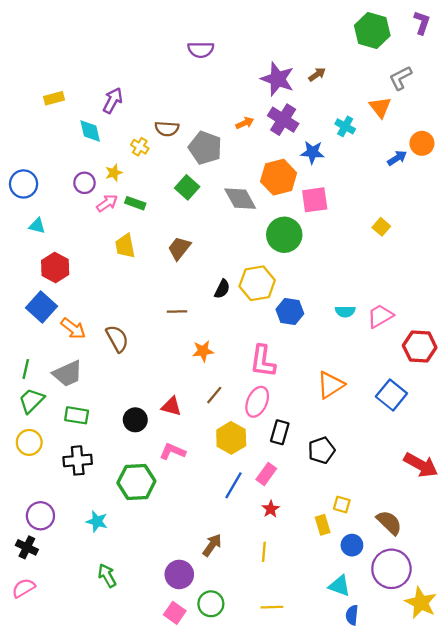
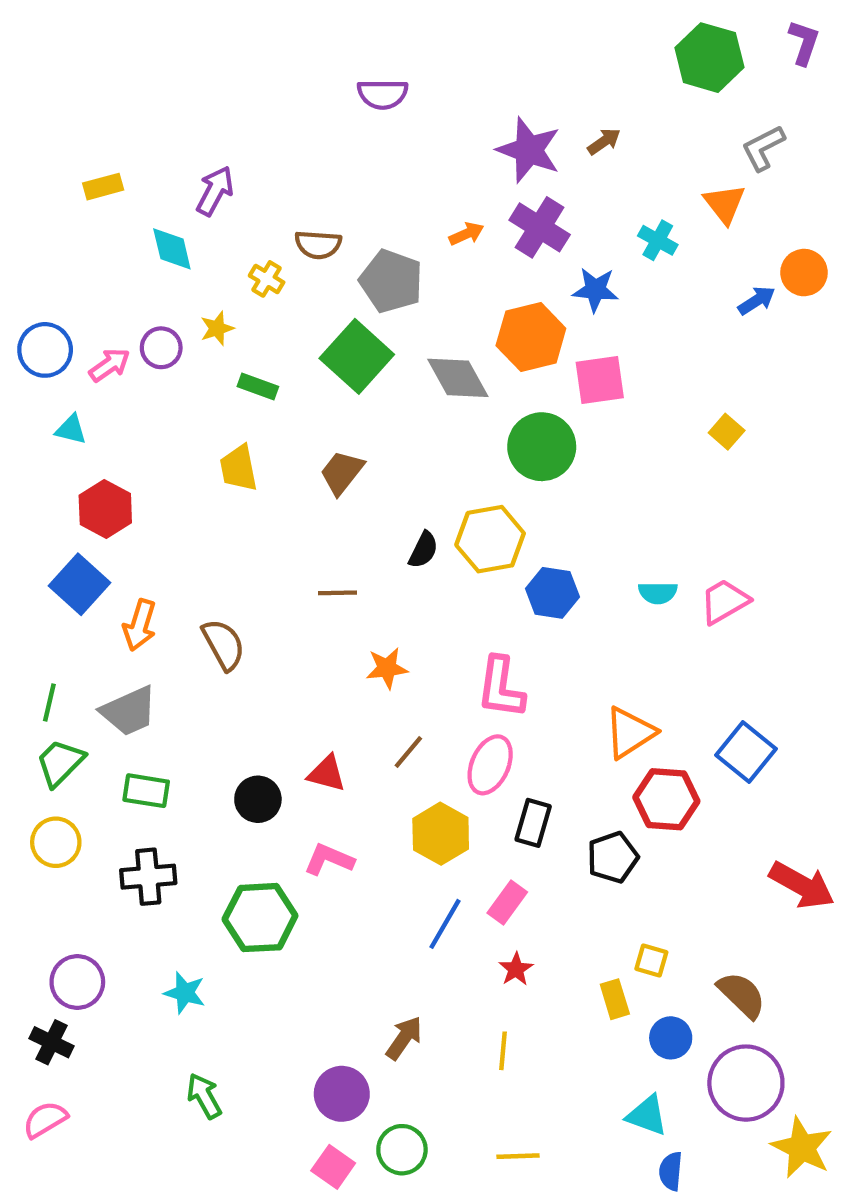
green square: (187, 187) -> (357, 356), size x1.5
pink arrow: (107, 203) -> (110, 365), moved
orange arrow: (73, 328) -> (140, 625), turned 70
red hexagon: (420, 346) -> (666, 799), moved

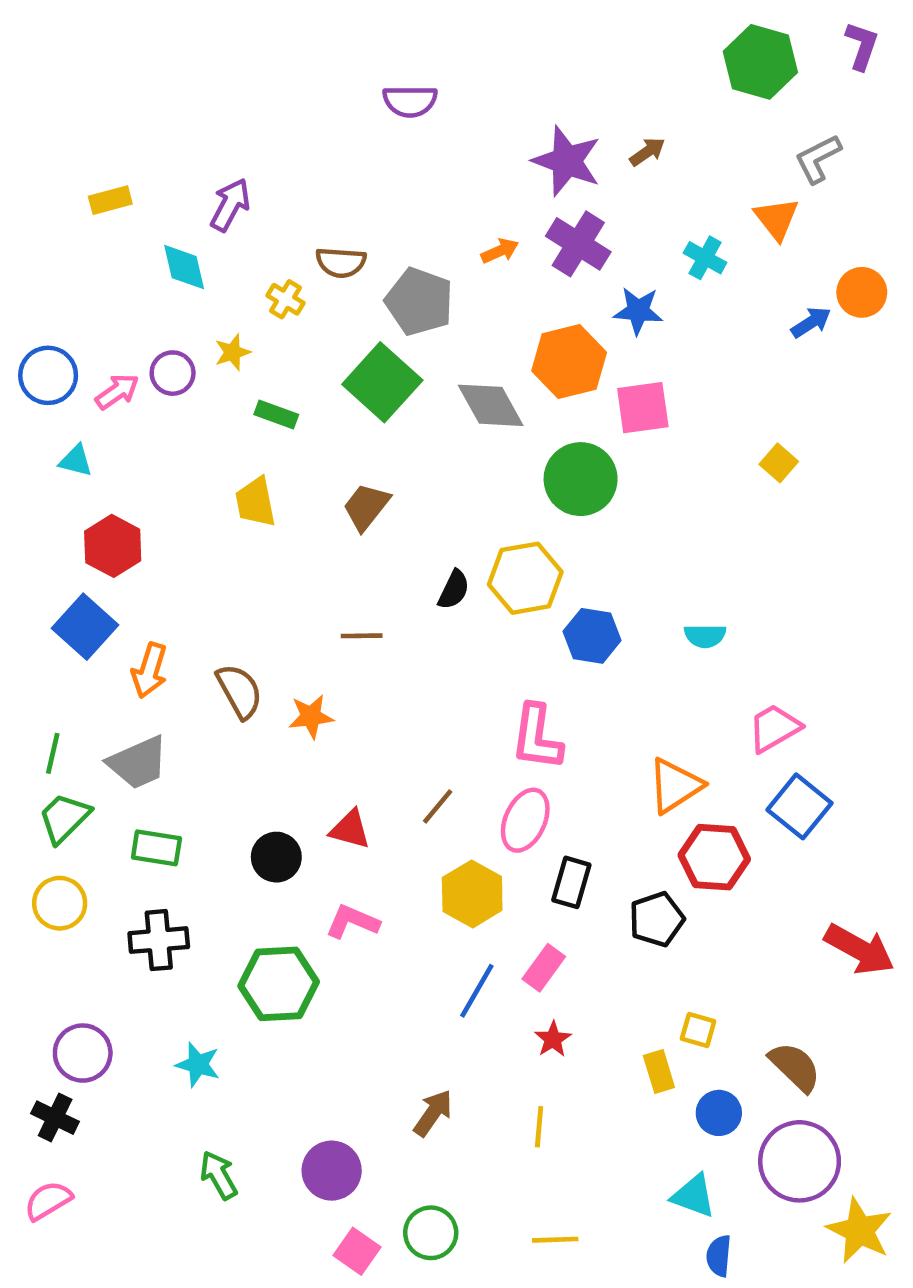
pink trapezoid: (724, 601) -> (774, 728), moved
orange star: (387, 668) -> (311, 716), moved
purple circle: (342, 1094) -> (332, 1171), moved

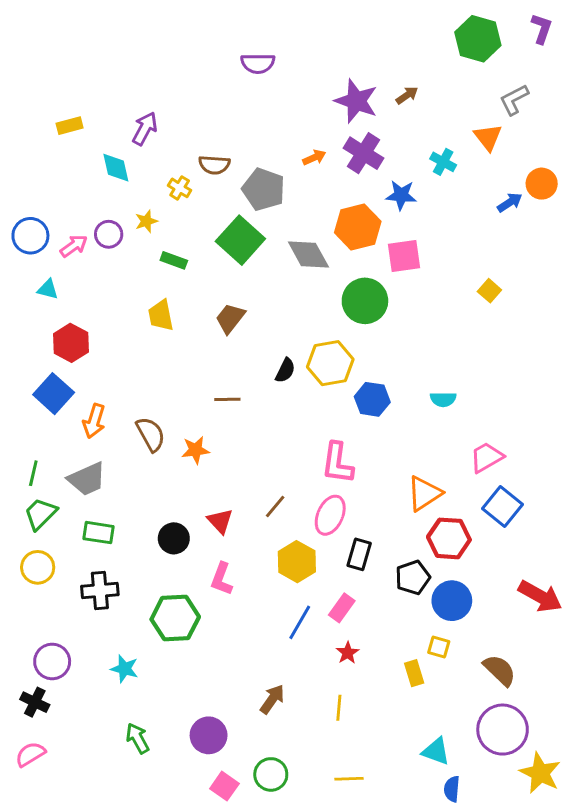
red triangle: (350, 829) -> (220, 521), turned 32
pink L-shape: (352, 922) -> (222, 579), turned -92
blue circle: (719, 1113) -> (452, 601), moved, size x1.4

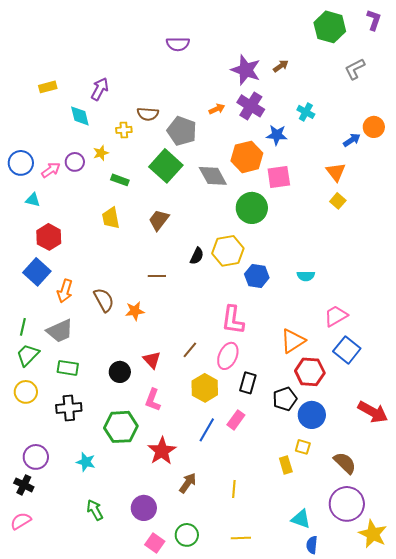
orange triangle: (488, 137) -> (336, 172), moved
yellow cross: (180, 188) -> (124, 130), turned -35
red star: (348, 653) -> (162, 451), moved, size x1.8

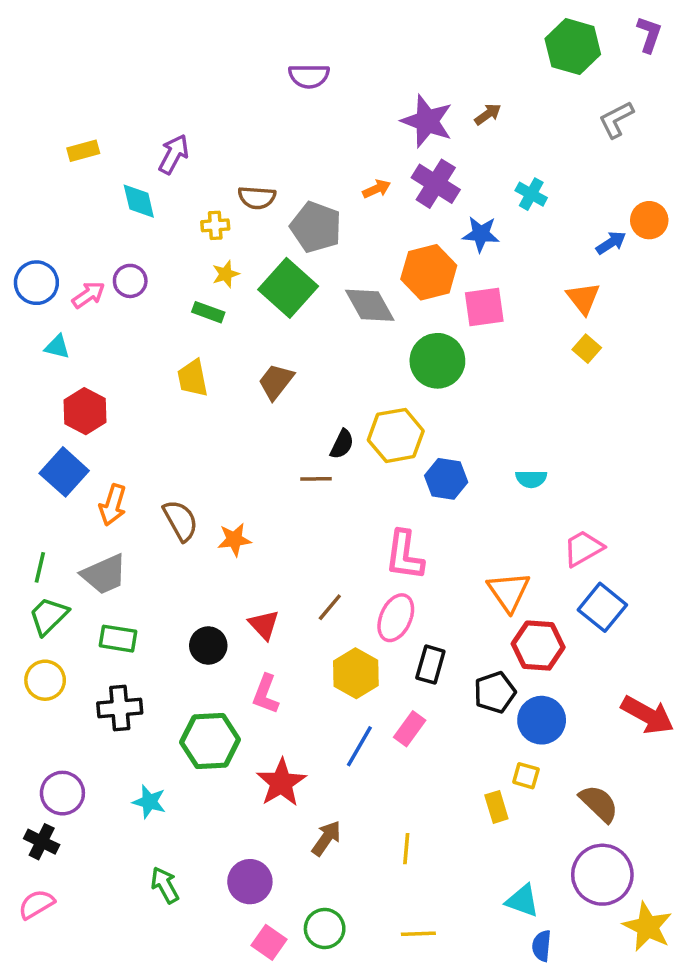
yellow star: (101, 153) -> (226, 274), moved
brown line: (157, 276) -> (316, 479), moved
orange triangle: (293, 341) -> (509, 592), turned -32

